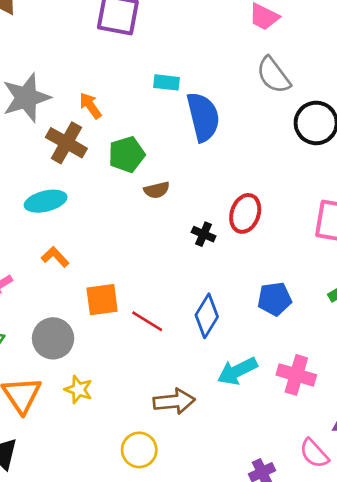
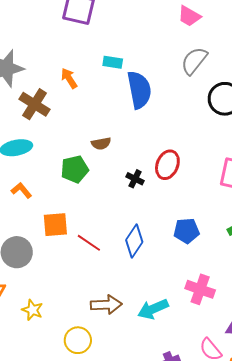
gray semicircle: (273, 75) -> (194, 61), turned 72
orange arrow: (90, 106) -> (69, 78), moved
green pentagon: (127, 155) -> (75, 169), moved
cyan arrow: (237, 371) -> (153, 309), moved
yellow star: (79, 389) -> (32, 310), moved

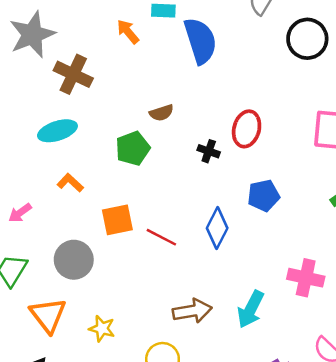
orange arrow: (69, 78) -> (128, 32), moved
blue pentagon: (186, 231) -> (263, 196), moved
cyan arrow: (153, 309) -> (251, 309), turned -32

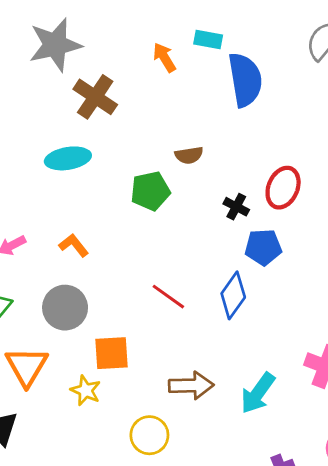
orange L-shape: (70, 183) -> (74, 245), moved
blue pentagon: (263, 196) -> (263, 247), moved
orange square: (117, 220) -> (111, 353), moved

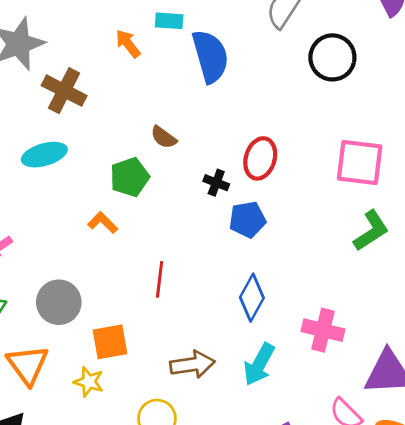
brown semicircle: (189, 155) -> (164, 137), turned 52
orange L-shape: (74, 245) -> (103, 223), moved
blue diamond: (233, 295) -> (252, 298), moved
red line: (168, 297) -> (160, 279), turned 68

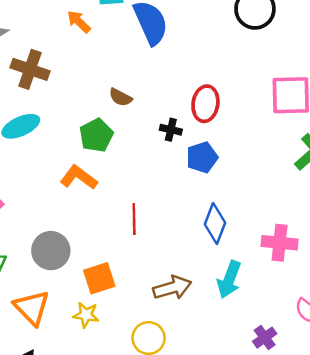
orange L-shape: (103, 223) -> (79, 177), size x1.4

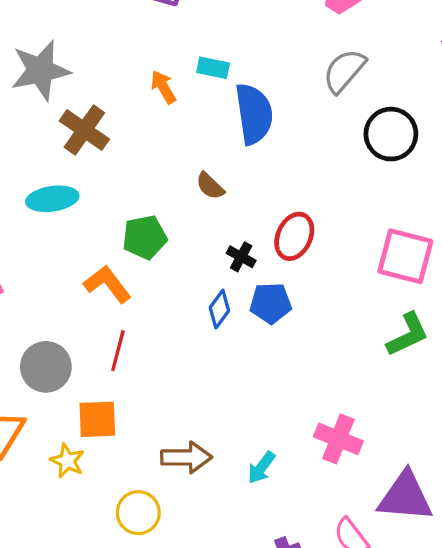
brown semicircle: (120, 97) -> (210, 186), moved
red line: (134, 219) -> (118, 351), moved
blue diamond: (215, 223) -> (219, 309), moved, size x0.7
cyan arrow: (229, 280) -> (261, 468), size x0.7

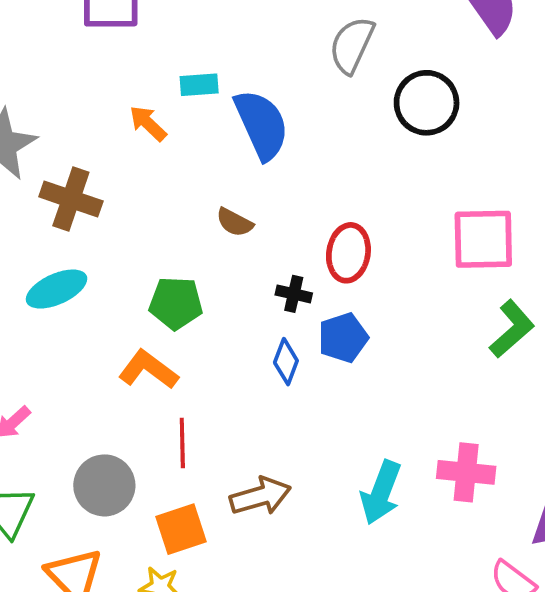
green pentagon: (145, 237) -> (176, 303), turned 30
brown arrow: (186, 457) -> (260, 496), moved
cyan arrow: (261, 468) -> (381, 492), moved, size x1.5

